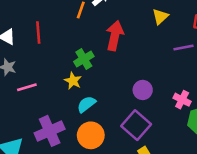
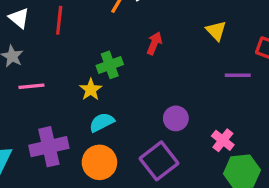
yellow triangle: (160, 17) -> (216, 31), turned -42
red arrow: (115, 36) -> (154, 43), size x0.6

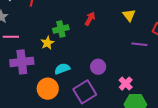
cyan semicircle: (102, 122) -> (62, 69), moved
purple cross: (49, 147) -> (22, 62), moved

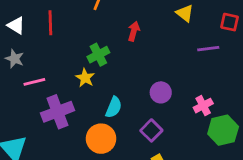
cyan semicircle: (62, 69) -> (114, 107), turned 147
pink cross: (126, 84) -> (203, 106), turned 32
purple square: (85, 92) -> (151, 130), size x0.7

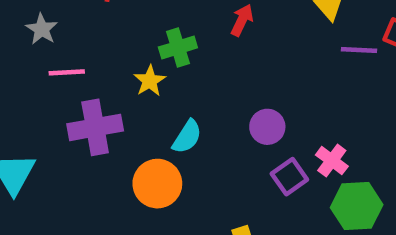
purple line: (208, 49) -> (359, 50), moved
pink cross: (203, 106) -> (332, 161), turned -36
purple square: (151, 130) -> (289, 177), moved

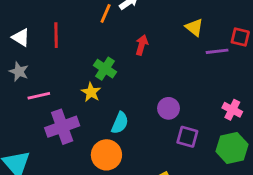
green cross: (178, 47) -> (105, 69), turned -30
pink cross: (332, 161) -> (232, 110), moved
purple square: (289, 177) -> (187, 137), turned -30

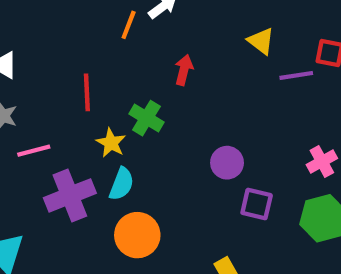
red line: (56, 35) -> (87, 92), moved
green cross: (105, 69) -> (147, 118), moved
pink cross: (232, 110) -> (322, 161), turned 36
cyan semicircle: (120, 123) -> (122, 184), moved

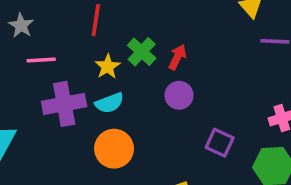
red arrow: (184, 70) -> (177, 57), moved
purple circle: (227, 163) -> (179, 95), moved
cyan semicircle: (122, 184) -> (109, 103), turned 36

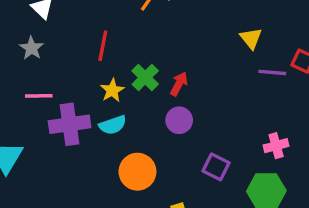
pink line: (41, 60) -> (39, 96), moved
orange circle: (114, 149) -> (137, 172), moved

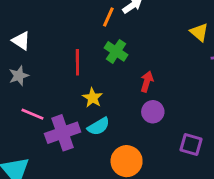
gray star: (32, 48) -> (19, 76), turned 30
green cross: (145, 78) -> (116, 51), moved
pink line: (39, 96) -> (32, 114), turned 35

